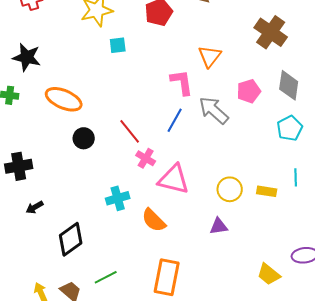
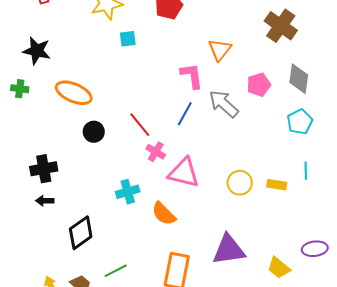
black cross: (19, 166) -> (44, 169), moved
black arrow: (35, 207) -> (45, 201), turned 30
purple triangle: (219, 226) -> (229, 250), moved, size x1.8

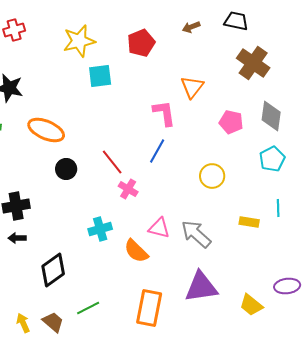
cyan square: (128, 39) -> (100, 76), size x1.4
pink pentagon: (259, 85) -> (231, 122), turned 30
gray arrow: (224, 104) -> (196, 234), moved
pink triangle: (184, 173) -> (159, 228), moved, size x0.7
yellow circle: (240, 183) -> (212, 176), moved

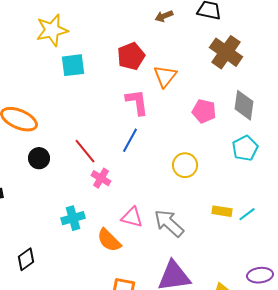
red pentagon: (141, 43) -> (131, 56), moved
cyan line: (278, 208) -> (247, 214), moved, turned 54
black diamond: (53, 270) -> (26, 259), size x0.7

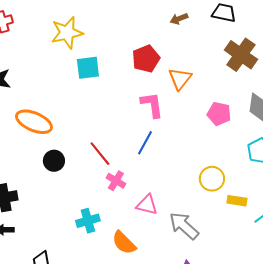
yellow circle: (185, 165) -> (212, 179), moved
yellow rectangle: (222, 211) -> (237, 201), moved
pink triangle: (132, 217) -> (147, 205), moved

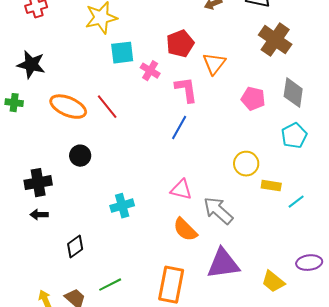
red line: (100, 154) -> (107, 107), moved
black circle: (54, 161) -> (80, 156), moved
pink cross: (116, 181) -> (150, 71), moved
orange semicircle: (124, 243) -> (185, 230), moved

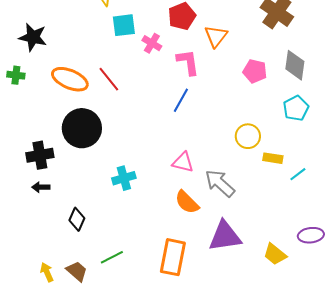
black circle: (80, 156) -> (82, 128), size x1.8
black diamond: (75, 247) -> (77, 219), turned -30

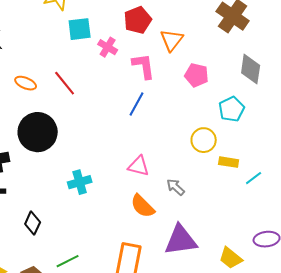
pink pentagon: (255, 71) -> (197, 75), moved
orange ellipse: (70, 79) -> (26, 83), size x0.6
cyan pentagon: (296, 108) -> (232, 109), moved
gray arrow: (220, 183) -> (176, 187), size x0.6

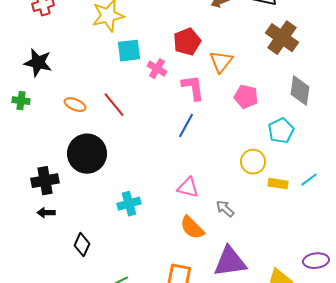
cyan line: (254, 178) -> (309, 180), moved

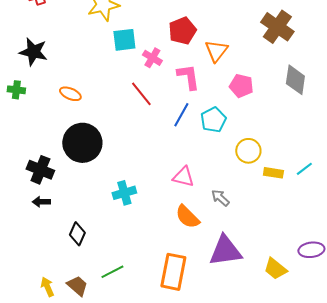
red line: (114, 105) -> (141, 94), moved
cyan pentagon: (281, 131) -> (213, 120), moved
black cross: (45, 181) -> (40, 170), turned 32

